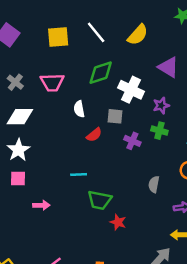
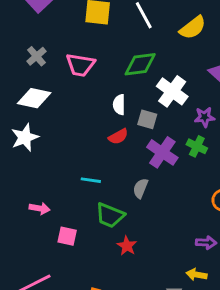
white semicircle: (79, 109) -> (119, 105), moved
purple cross: (132, 141) -> (162, 152), size x1.5
pink square: (18, 179) -> (67, 236), moved
gray semicircle: (154, 184) -> (141, 188), moved

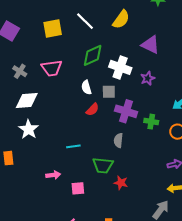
green cross: (197, 146) -> (151, 122), moved
cyan line: (91, 180) -> (73, 146), moved

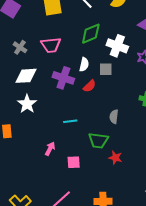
white semicircle: (86, 87) -> (84, 65), turned -152
purple cross: (126, 111) -> (63, 78), moved
pink arrow: (53, 175) -> (50, 149), turned -56

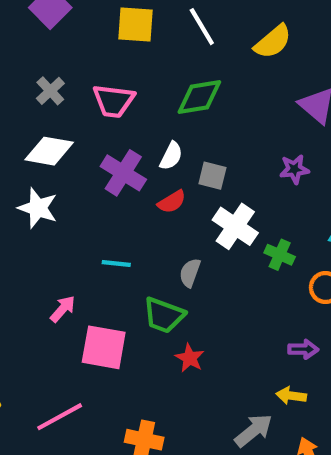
white cross: (117, 46) -> (235, 226), moved
white star: (27, 104) -> (38, 208), turned -30
gray semicircle: (114, 117) -> (190, 273), moved
pink square: (74, 162) -> (104, 347), size x1.6

